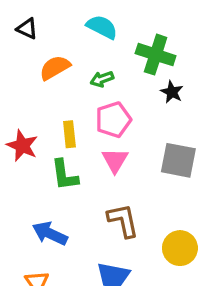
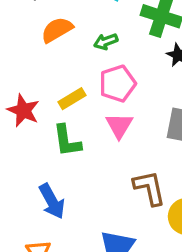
yellow rectangle: (69, 134) -> (72, 99), turned 65
brown L-shape: (123, 220) -> (149, 188), moved
blue arrow: (50, 233) -> (52, 201), turned -144

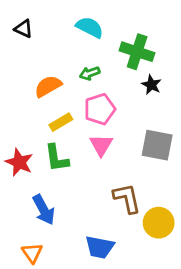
orange semicircle: (57, 30) -> (48, 86), moved
red star: (23, 110) -> (19, 162), moved

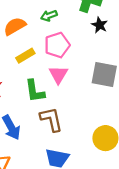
green L-shape: (57, 158) -> (35, 91), moved
brown L-shape: (127, 198) -> (51, 119), moved

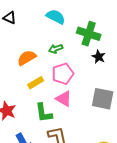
pink triangle: (58, 75) -> (64, 99), turned -30

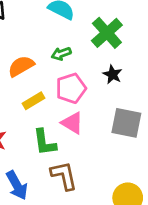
green cross: (89, 34) -> (107, 33), turned 30
black star: (99, 57) -> (112, 74), moved

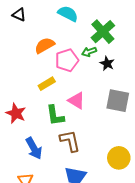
green arrow: (61, 54) -> (89, 52), moved
orange semicircle: (21, 66) -> (45, 45), moved
pink pentagon: (71, 88) -> (67, 60), moved

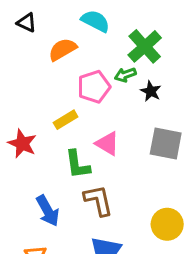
orange semicircle: (45, 45) -> (63, 49), moved
red star: (16, 113) -> (22, 144), moved

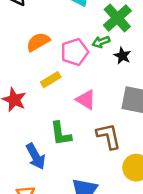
orange semicircle: (63, 49) -> (38, 42), moved
green L-shape: (77, 164) -> (61, 134), moved
brown L-shape: (98, 200) -> (109, 136), moved

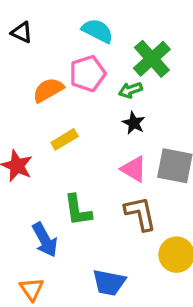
pink pentagon: (75, 52) -> (88, 74), moved
black star: (122, 56) -> (134, 123), moved
pink triangle: (86, 100) -> (134, 169), moved

